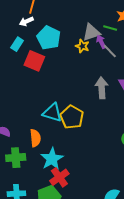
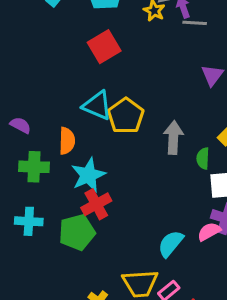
gray line: (110, 51) -> (195, 23), turned -49
red square: (34, 61) -> (104, 47), moved, turned 30
gray arrow: (102, 88) -> (173, 137), moved

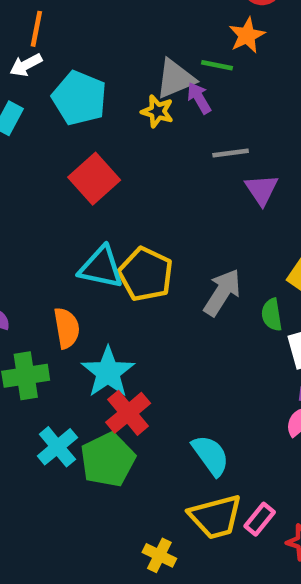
gray line: (195, 23) -> (231, 153), moved
gray arrow: (173, 137) -> (222, 292), turned 40
cyan cross: (29, 221) -> (57, 447), moved, turned -32
cyan semicircle: (171, 244) -> (211, 455), moved, turned 116

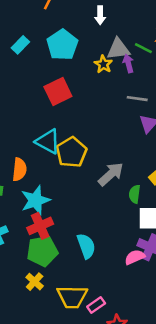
white arrow: (26, 65) -> (100, 15), moved, turned -78
cyan semicircle: (211, 455) -> (86, 246), moved
green pentagon: (108, 460) -> (42, 251), moved
yellow cross: (159, 555) -> (35, 282), moved

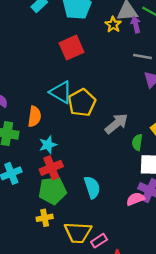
cyan star: (35, 200) -> (48, 145), size x0.7
yellow cross: (35, 282) -> (45, 218), turned 35

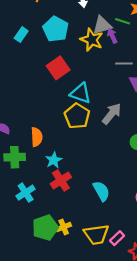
yellow star: (113, 25) -> (92, 40), size x1.5
cyan triangle: (61, 92) -> (81, 93), moved
gray arrow: (116, 124) -> (112, 114), moved
green pentagon: (52, 191) -> (45, 228), moved

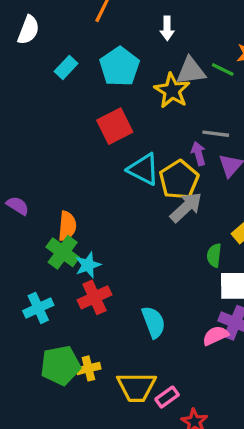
purple arrow: (112, 36) -> (199, 154), moved
yellow pentagon: (77, 116) -> (179, 180), moved
green cross: (15, 157) -> (63, 252), moved, turned 30

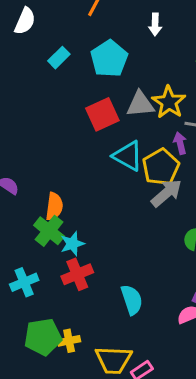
gray triangle: (191, 71) -> (140, 104), moved
yellow star: (172, 91) -> (169, 102), moved

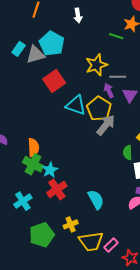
yellow star: (169, 102) -> (96, 65), turned 30
gray triangle: (140, 104) -> (35, 55), moved
yellow cross: (69, 341) -> (71, 224), moved

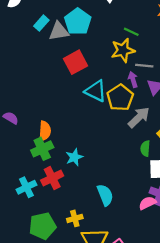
green line: (116, 36) -> (131, 32), moved
gray arrow: (106, 125) -> (139, 117), moved
green cross: (33, 164) -> (42, 149), turned 30
cyan star: (50, 170) -> (74, 157), moved
red cross: (57, 189) -> (52, 178), moved

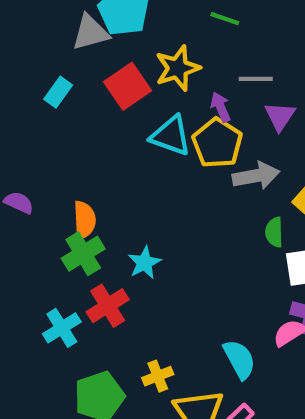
cyan rectangle: (41, 23) -> (58, 92), moved
yellow star: (123, 50) -> (178, 68), moved
purple arrow: (133, 79) -> (221, 107), moved
gray arrow: (139, 117) -> (256, 176), turned 40
cyan semicircle: (105, 195) -> (239, 359), moved

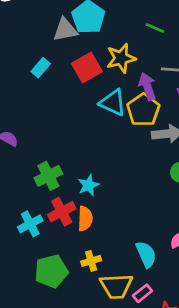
purple arrow: (221, 107) -> (147, 86), size x1.4
orange semicircle: (84, 220) -> (85, 219), moved

